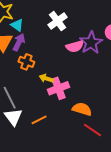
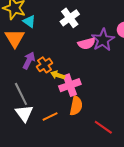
purple arrow: (19, 42) -> (29, 61), moved
orange cross: (26, 62) -> (45, 65), moved, turned 35
orange semicircle: (82, 109) -> (76, 106), moved, turned 84

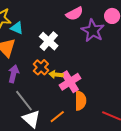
white cross: (70, 18) -> (49, 41), moved
pink semicircle: (87, 43) -> (74, 14), moved
purple arrow: (29, 61) -> (14, 74), moved

